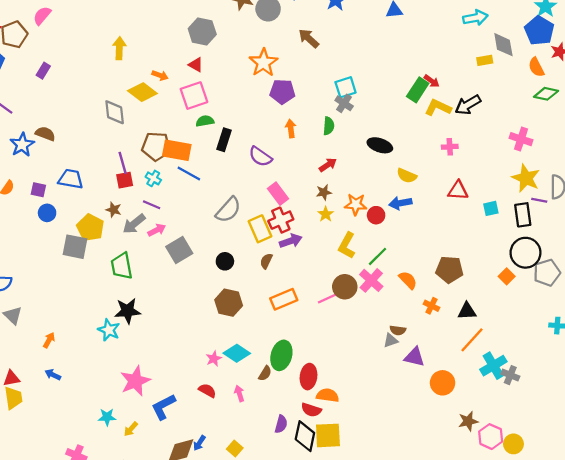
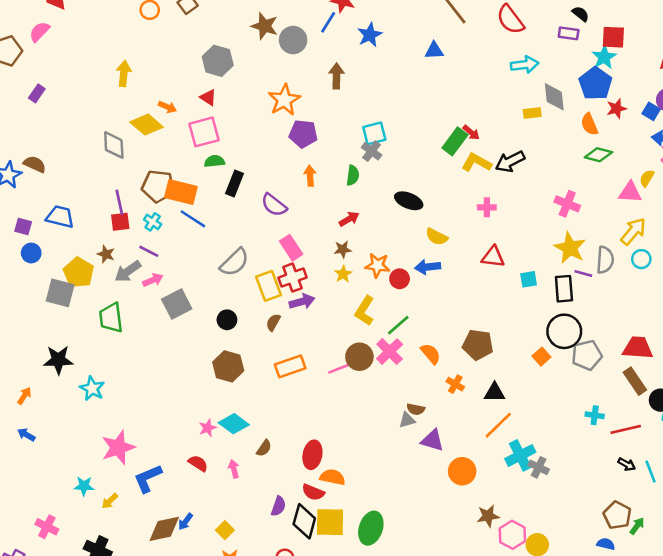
brown arrow: (309, 38) -> (337, 76), turned 45
black star: (128, 311) -> (58, 360), moved
green ellipse: (281, 355) -> (371, 528), moved

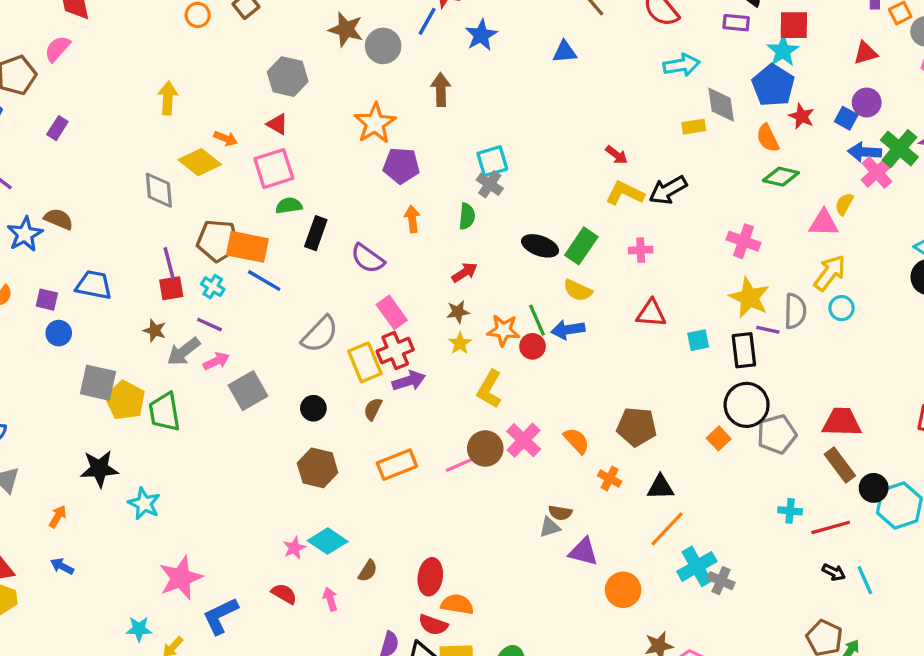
red star: (617, 108) -> (802, 116), turned -30
green rectangle: (455, 141) -> (581, 246), moved
yellow pentagon: (79, 272) -> (125, 400), moved
green line: (398, 325) -> (537, 320), moved, turned -70

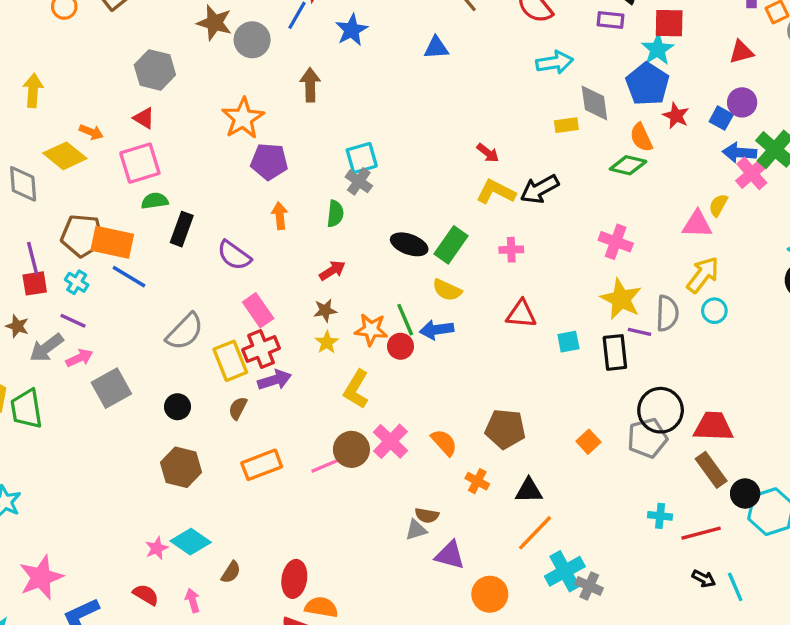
green diamond: (781, 177) -> (628, 165), moved
black circle: (747, 405) -> (661, 410), moved

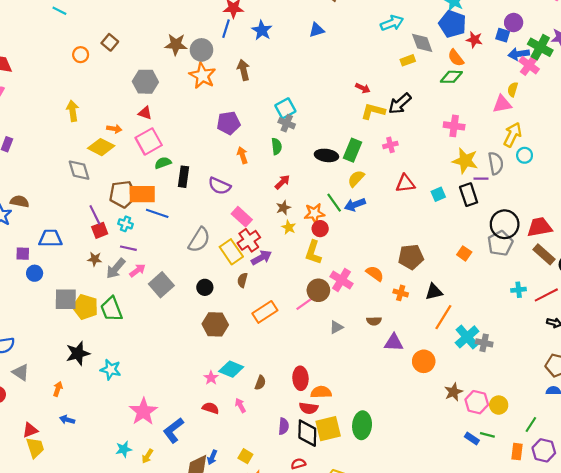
orange star: (243, 118) -> (202, 76), moved
yellow semicircle: (447, 290) -> (356, 179), turned 120
red circle: (400, 346) -> (320, 229), moved
gray triangle: (416, 530) -> (336, 327), moved

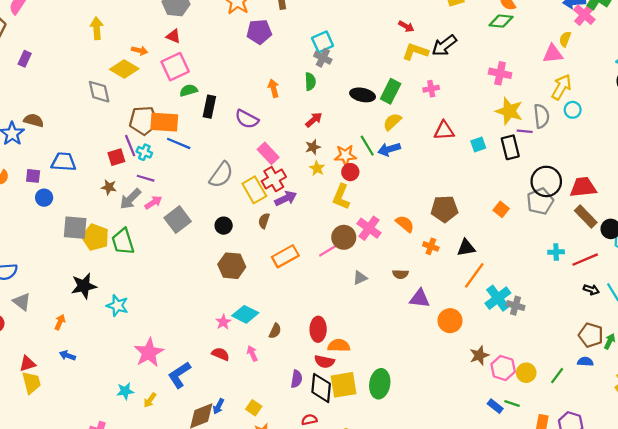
purple pentagon: (229, 123) -> (259, 32), moved
purple line: (95, 215) -> (130, 146), moved
green line: (531, 425) -> (557, 376), moved

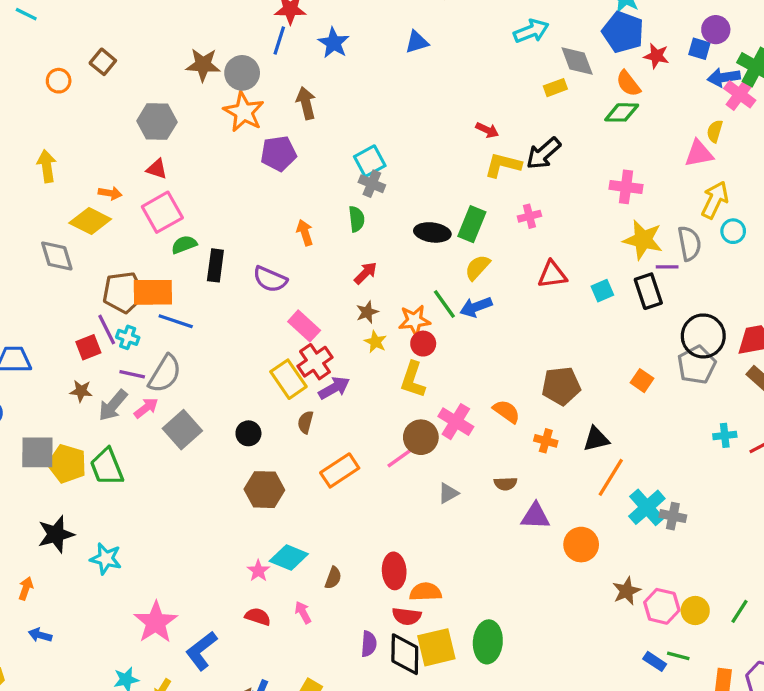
gray semicircle: (221, 175) -> (165, 374), moved

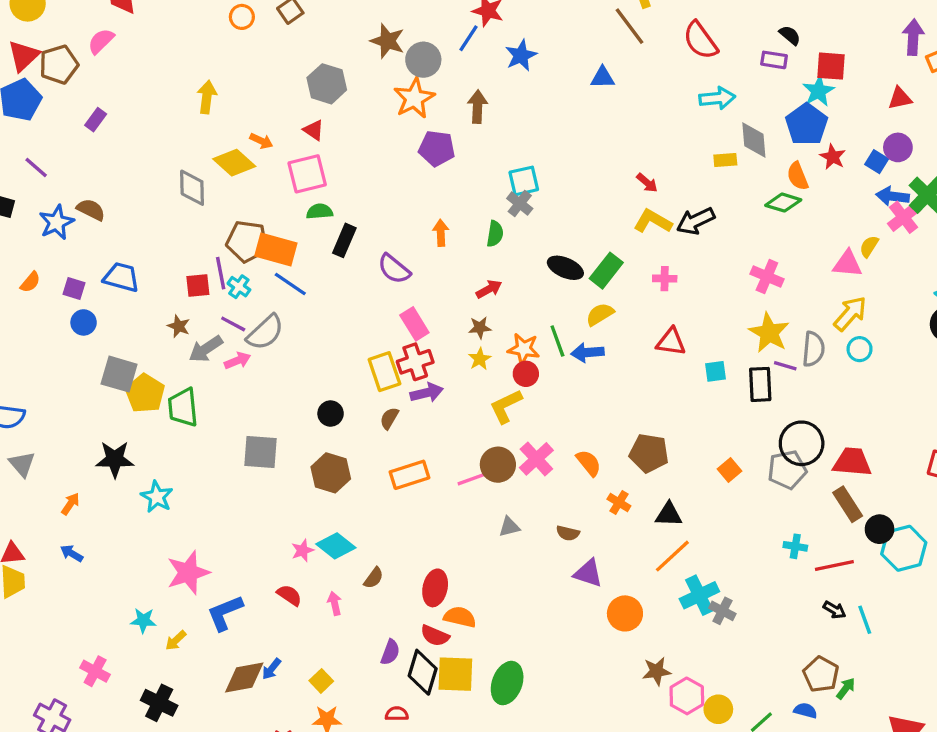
yellow L-shape: (413, 380) -> (506, 406), turned 30
gray square: (182, 430) -> (260, 452), moved, turned 30

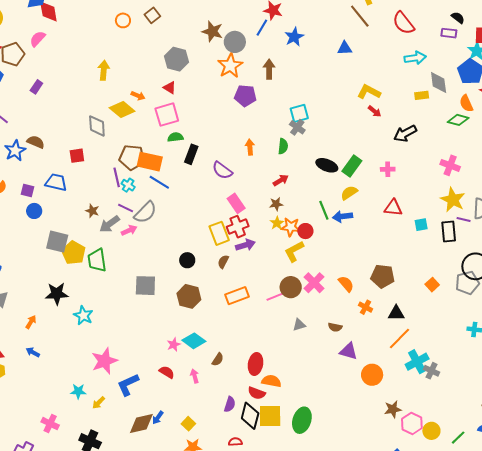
yellow L-shape: (653, 221) -> (369, 92), moved
red square: (198, 285) -> (77, 156), moved
orange star: (524, 349) -> (291, 227), moved

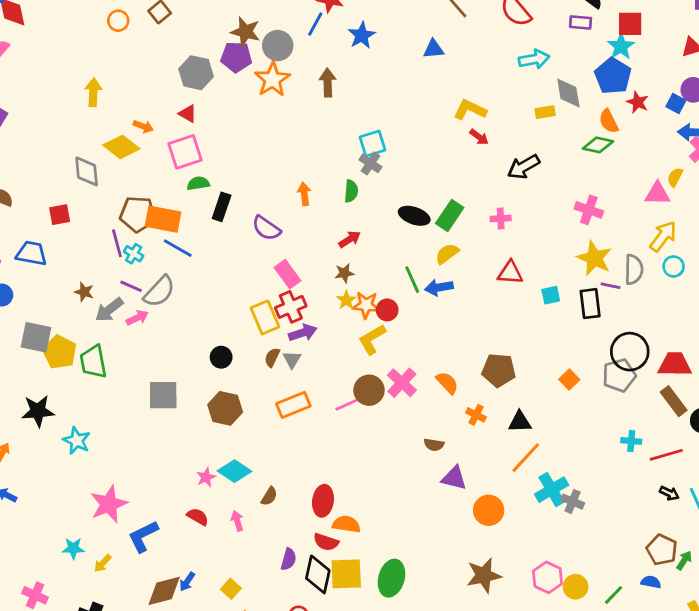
purple pentagon: (245, 96) -> (236, 57), moved
gray triangle: (299, 325) -> (292, 359), moved, turned -40
brown star: (393, 409) -> (484, 575), moved, size x1.4

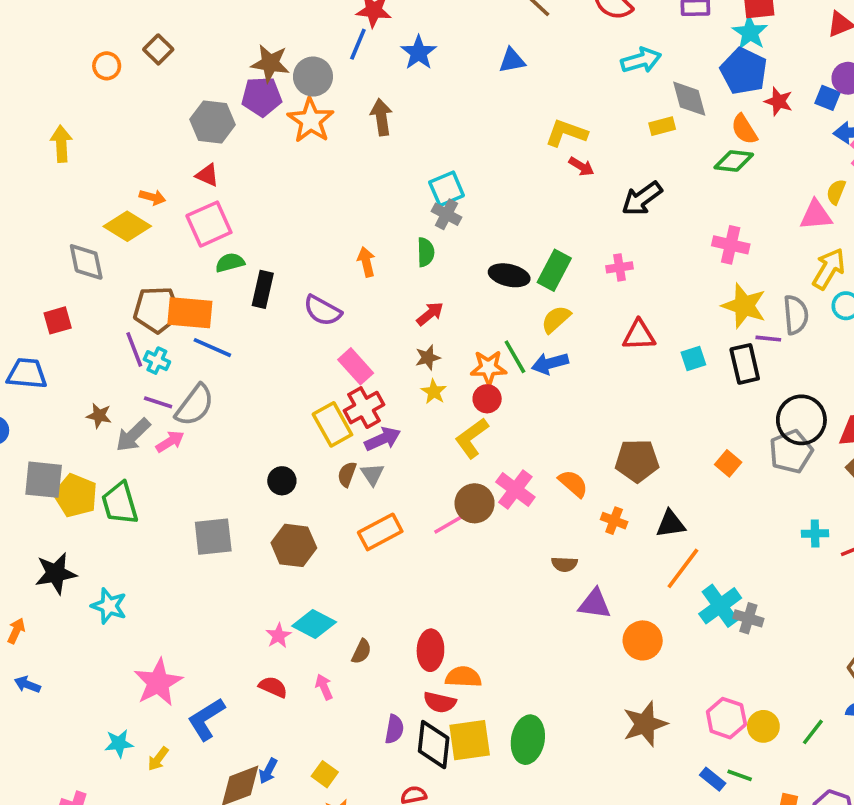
yellow arrow: (93, 92) -> (61, 144), moved
orange star: (366, 305) -> (488, 368), moved

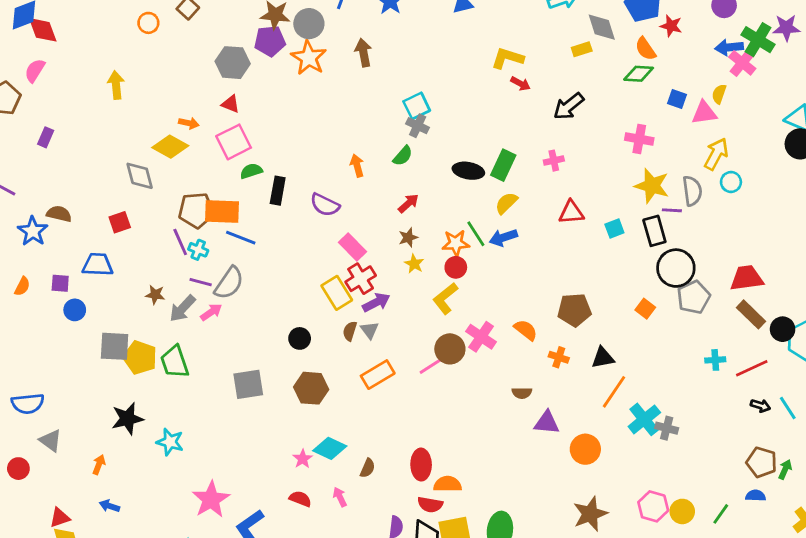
blue square: (827, 98) -> (677, 99), moved
green semicircle: (426, 252) -> (403, 156), turned 45
black circle: (801, 420) -> (676, 268), moved

